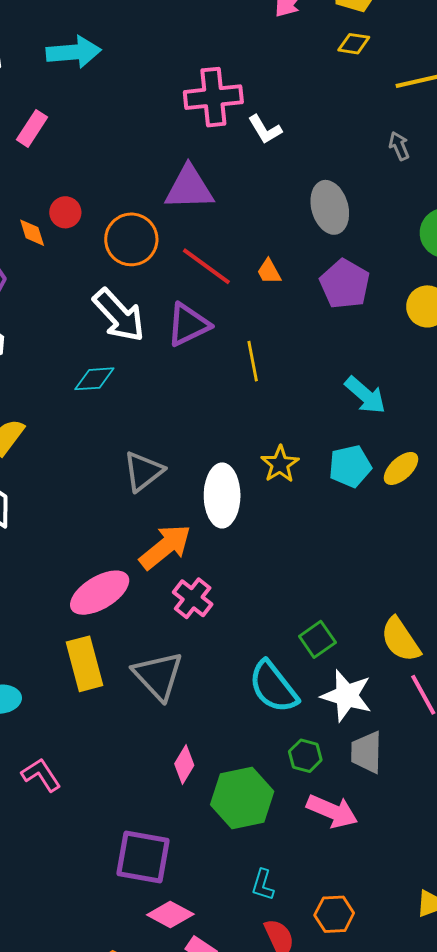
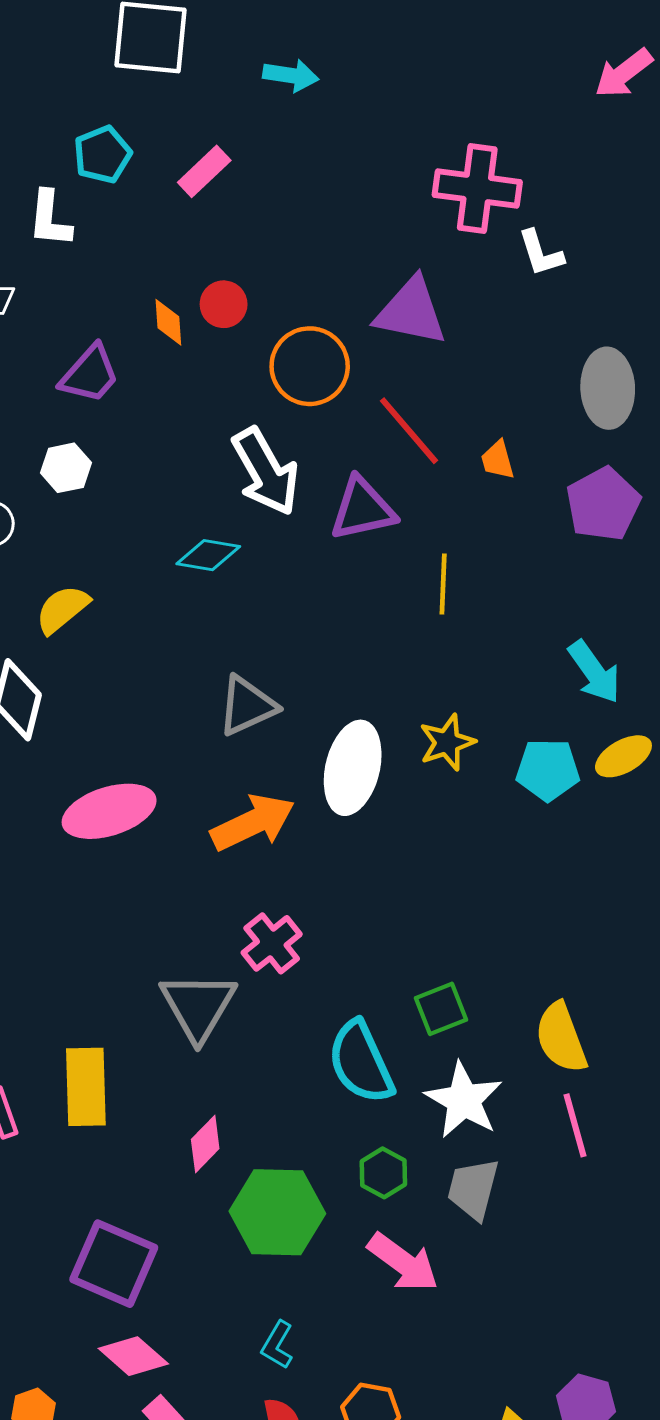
cyan arrow: (74, 52) -> (291, 75), size x0.7
yellow ellipse: (401, 468) -> (623, 756), moved
pink ellipse: (100, 593) -> (109, 811), moved
pink cross: (193, 598) -> (272, 943), moved
yellow rectangle: (84, 664) -> (86, 1087), moved

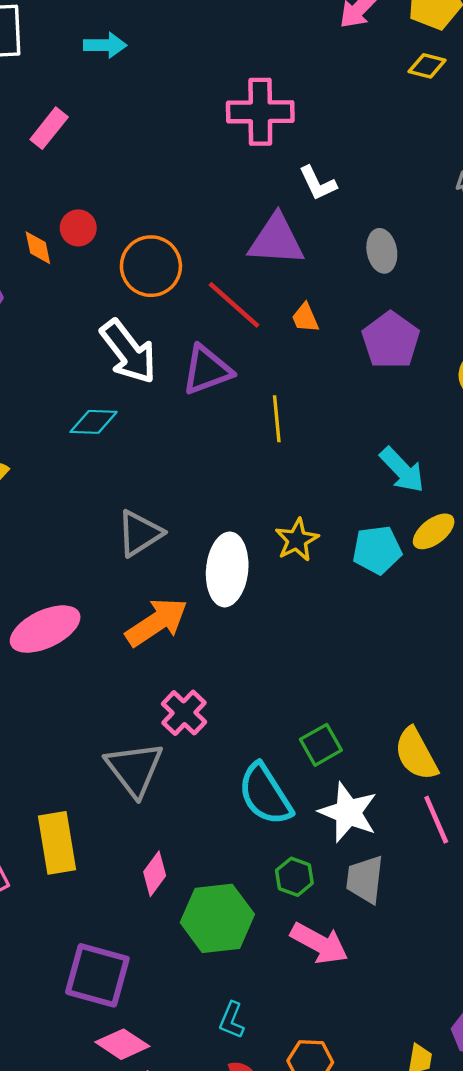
white L-shape: (541, 253) -> (318, 183), moved
purple triangle: (411, 312) -> (276, 240), moved
gray ellipse: (608, 388) -> (382, 251), size x0.7

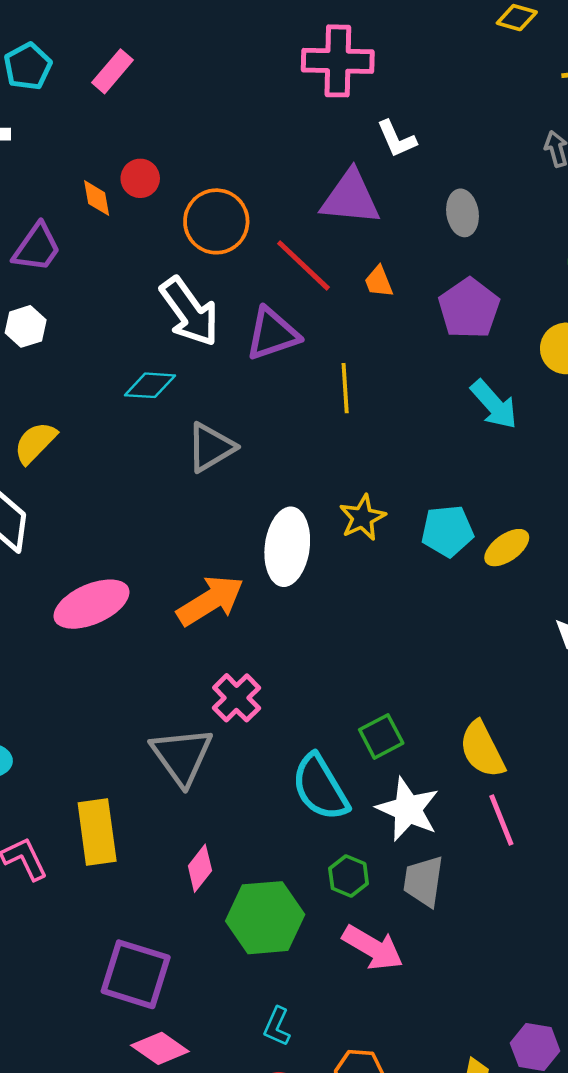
cyan arrow: (402, 470) -> (494, 405), moved
yellow ellipse: (434, 531) -> (507, 548), moved
gray triangle: (140, 533) -> (211, 447), moved

